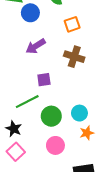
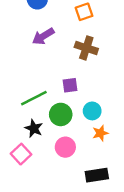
purple square: (44, 80) -> (70, 85), moved
black star: (14, 129) -> (34, 128), moved

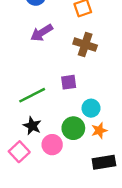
green circle: (61, 114) -> (73, 128), moved
pink circle: (65, 147) -> (52, 145), moved
black rectangle: (97, 175) -> (104, 162), moved

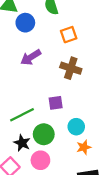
green circle: (73, 128) -> (44, 134), moved

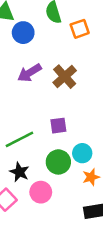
orange square: (69, 35) -> (80, 29), moved
brown cross: (71, 68) -> (65, 77), moved, turned 30
green circle: (44, 134) -> (58, 162), moved

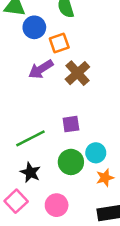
orange square: (80, 29) -> (59, 43), moved
pink circle: (41, 192) -> (57, 205), moved

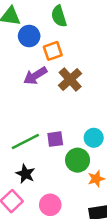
purple square: (71, 124) -> (55, 139), moved
cyan circle: (96, 153) -> (94, 138), moved
green circle: (71, 162) -> (78, 160), moved

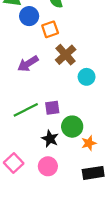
purple arrow: (35, 76) -> (28, 64), moved
cyan circle: (94, 138) -> (87, 77), moved
black star: (25, 174) -> (50, 139), moved

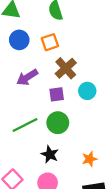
blue circle: (29, 16) -> (19, 40), moved
purple square: (52, 108) -> (57, 94), moved
green circle: (72, 127) -> (58, 123), moved

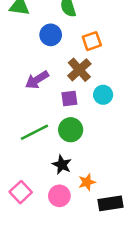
blue circle: (19, 40) -> (51, 35), moved
orange square: (50, 42) -> (92, 41), moved
orange star: (90, 159) -> (87, 182), moved

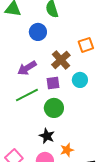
orange square: (92, 41) -> (86, 45), moved
green line: (34, 132) -> (27, 95), moved

